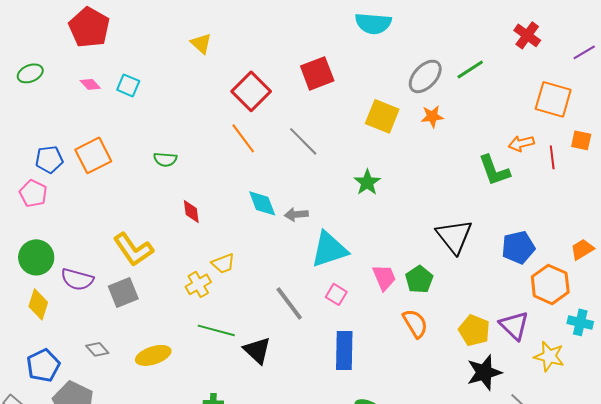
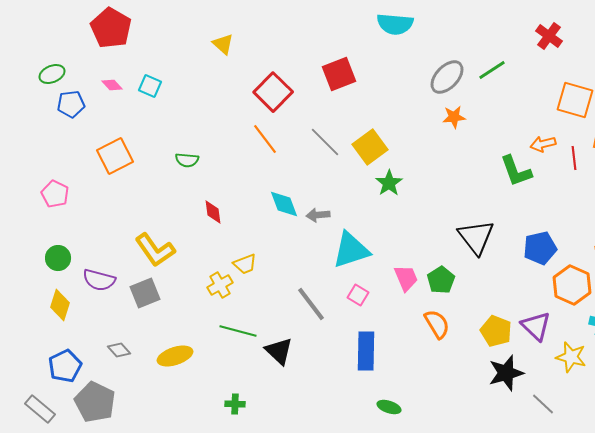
yellow square: (382, 116) -> (370, 147), moved, turned 32
blue pentagon: (49, 159) -> (71, 104), moved
green circle: (36, 257) -> (58, 258), size x0.7

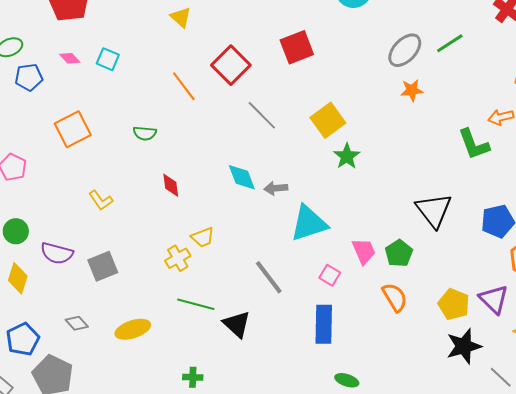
orange line: (265, 139) -> (184, 86), moved
gray line: (325, 142) -> (262, 115), moved
yellow L-shape: (155, 250) -> (101, 200), moved, size x0.6
pink square: (358, 295) -> (330, 275), moved

